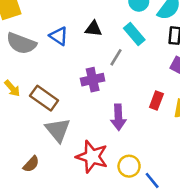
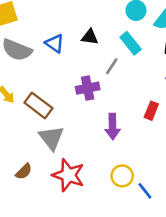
red star: (92, 157) -> (68, 175), moved

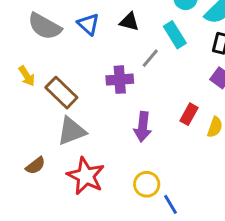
gray triangle: (51, 138) -> (72, 131), turned 40

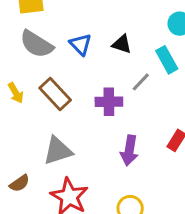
brown rectangle: (61, 93) -> (55, 94), moved

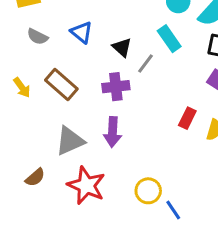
gray semicircle: (36, 44) -> (37, 37), size x0.6
black triangle: (122, 44) -> (122, 47), moved, turned 30
purple arrow: (129, 150) -> (113, 132), moved

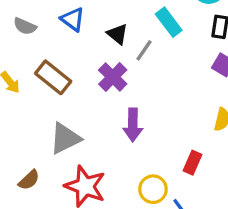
purple cross: (116, 87) -> (113, 77), turned -36
red rectangle: (187, 118) -> (193, 163), moved
purple arrow: (113, 132) -> (133, 125), moved

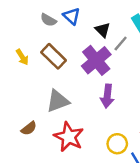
gray semicircle: (25, 26) -> (48, 20), moved
purple cross: (113, 77) -> (96, 60), size x1.4

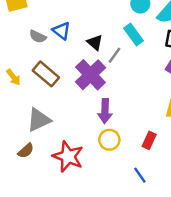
gray triangle: (58, 101) -> (39, 120), moved
yellow circle: (117, 144) -> (109, 140), moved

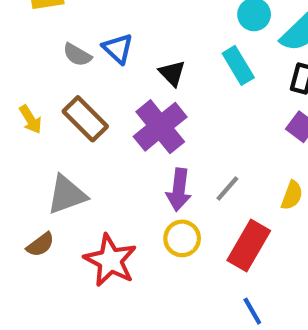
gray line: (115, 55) -> (227, 188), moved
red rectangle: (149, 140) -> (249, 245), size x1.6
blue line: (140, 175) -> (252, 311), moved

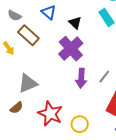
gray semicircle: (77, 55) -> (14, 15), moved
brown rectangle: (85, 119) -> (28, 35), moved
yellow circle: (182, 238) -> (80, 124), moved

